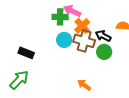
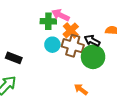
green circle: (104, 52) -> (93, 57), size x1.5
orange arrow: (84, 85) -> (81, 89), moved

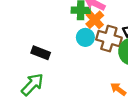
orange cross: (71, 30) -> (95, 20), moved

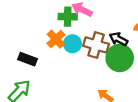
orange cross: (95, 20) -> (56, 39), moved

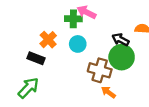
orange cross: (56, 39) -> (48, 40), moved
brown cross: (96, 45) -> (100, 70), moved

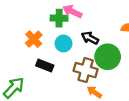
black arrow: (120, 40) -> (90, 38), moved
black rectangle: (36, 58) -> (45, 66), moved

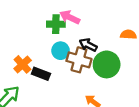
orange cross: (34, 39) -> (23, 64), moved
brown cross: (86, 70) -> (79, 60), moved

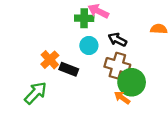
brown cross: (79, 60) -> (117, 66), moved
green circle: (107, 64) -> (132, 82), moved

